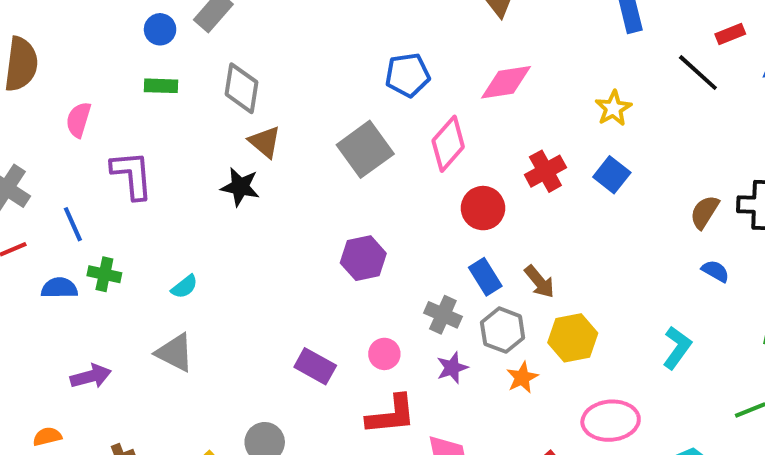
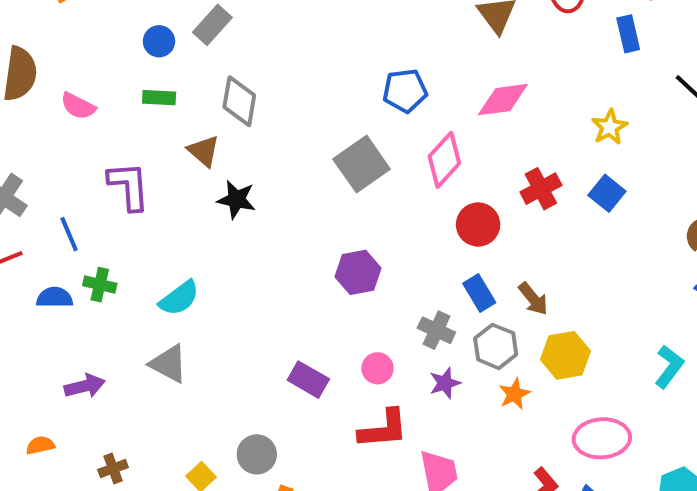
pink semicircle: (79, 120) -> (78, 106), moved, turned -81
brown triangle: (265, 142) -> (204, 151), moved
cyan semicircle: (184, 287) -> (179, 298), size x1.5

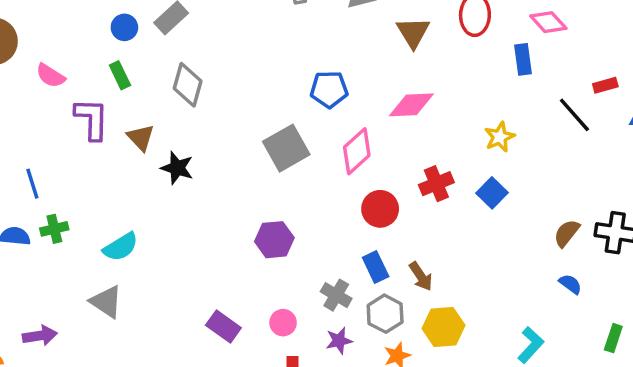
green rectangle: (159, 98) -> (120, 75), turned 56
brown triangle: (204, 151) -> (141, 138), moved
purple L-shape: (129, 186) -> (92, 119), moved
green cross: (100, 285) -> (54, 229), turned -32
purple arrow: (85, 386) -> (40, 336), moved

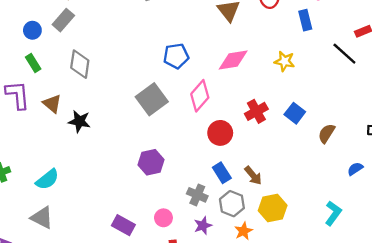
yellow star: (500, 137) -> (284, 61), moved, turned -30
brown semicircle: (567, 233) -> (327, 133), moved
blue semicircle: (570, 284) -> (355, 169), turned -63

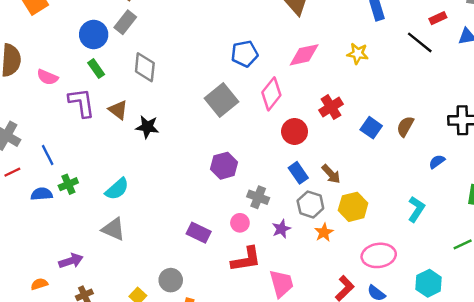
blue circle: (32, 30) -> (94, 35), size x1.5
blue square: (295, 113) -> (371, 128), moved
gray cross: (197, 195) -> (258, 197), moved

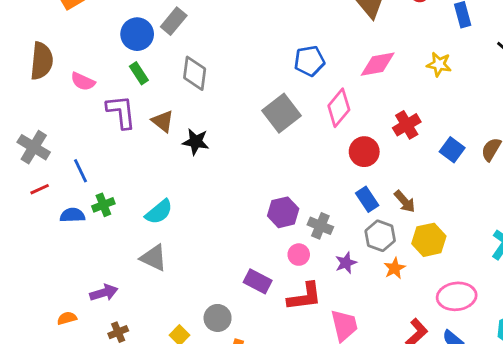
purple hexagon: (224, 166) -> (283, 212), moved
purple rectangle: (199, 233) -> (258, 281), moved

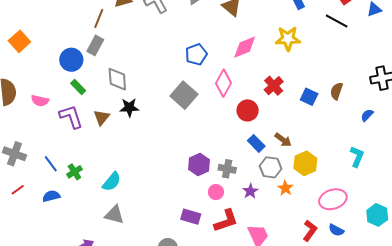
yellow star: (439, 64) -> (288, 39), size x1.4
brown triangle: (163, 121) -> (102, 117), turned 42
black star: (196, 142) -> (129, 108), moved
red line: (40, 189) -> (18, 190), moved
green cross: (103, 205) -> (74, 172), moved

